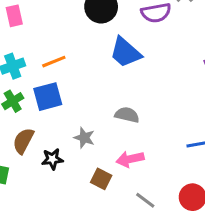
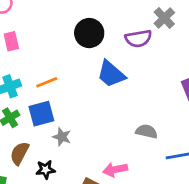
gray semicircle: (127, 115) -> (147, 131), moved
gray star: (84, 138) -> (62, 137), moved

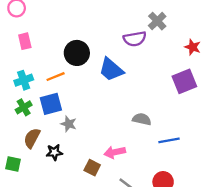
black circle: (89, 33) -> (77, 53), moved

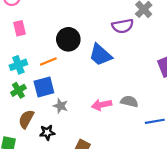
pink arrow: (115, 152) -> (102, 105), moved

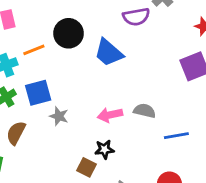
orange line: (48, 61) -> (34, 50), moved
black star: (47, 132) -> (104, 149), moved

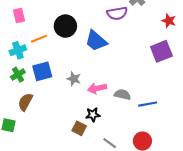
gray semicircle: (145, 111) -> (122, 95), moved
gray star: (59, 116) -> (74, 79), moved

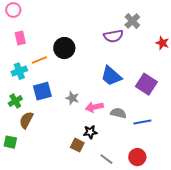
blue trapezoid: (96, 41) -> (111, 76), moved
purple square: (161, 51) -> (146, 84), moved, turned -35
green cross: (18, 75) -> (15, 101), moved

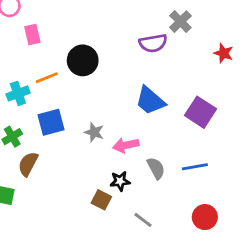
pink rectangle: (20, 38) -> (32, 35), moved
gray semicircle: (118, 113) -> (156, 168), moved, turned 49
red circle: (137, 157) -> (205, 217), moved

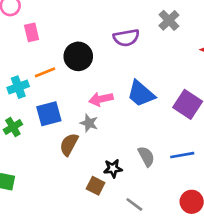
purple semicircle: (153, 43) -> (126, 38), moved
pink arrow: (126, 145) -> (101, 99), moved
brown semicircle: (28, 164) -> (69, 144), moved

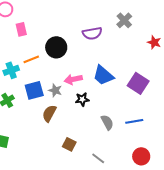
gray star: (89, 123) -> (55, 90), moved
black star: (113, 168) -> (82, 99), moved

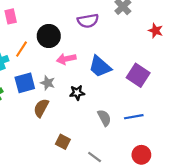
orange line: (31, 59) -> (22, 49), turned -35
pink arrow: (73, 79) -> (66, 59), moved

